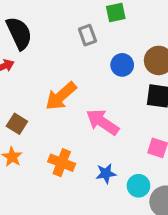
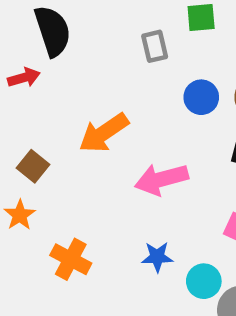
pink arrow: (103, 122) -> (162, 179), turned -56
orange cross: (62, 163) -> (71, 259), moved

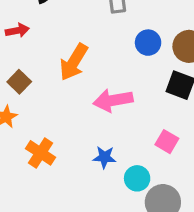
red arrow: (24, 78) -> (17, 30), moved
orange arrow: (104, 133) -> (74, 62), turned -30

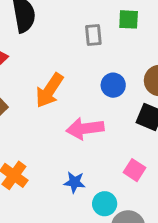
blue circle: (148, 43) -> (113, 85), moved

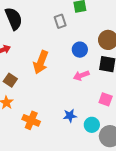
pink arrow: (85, 129) -> (81, 76), moved, size x0.7

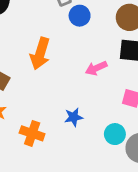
blue circle: (80, 50) -> (80, 16), moved
blue star: (70, 116) -> (74, 117), moved

